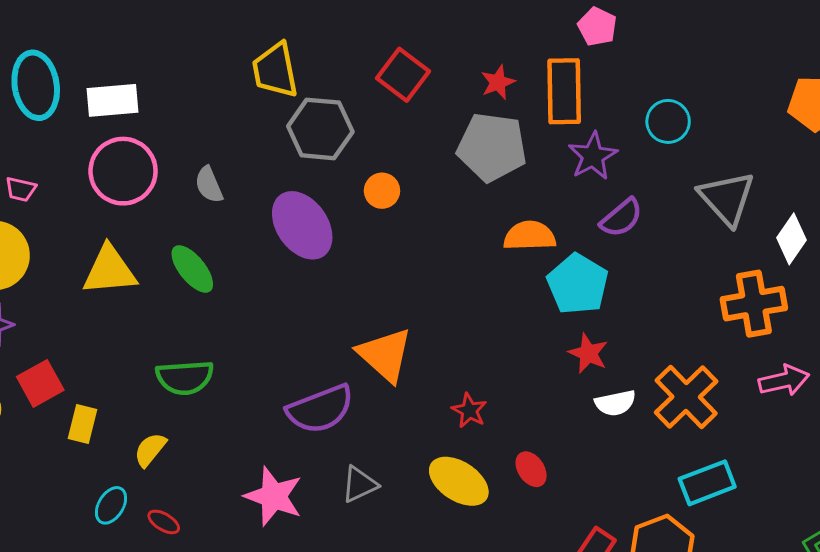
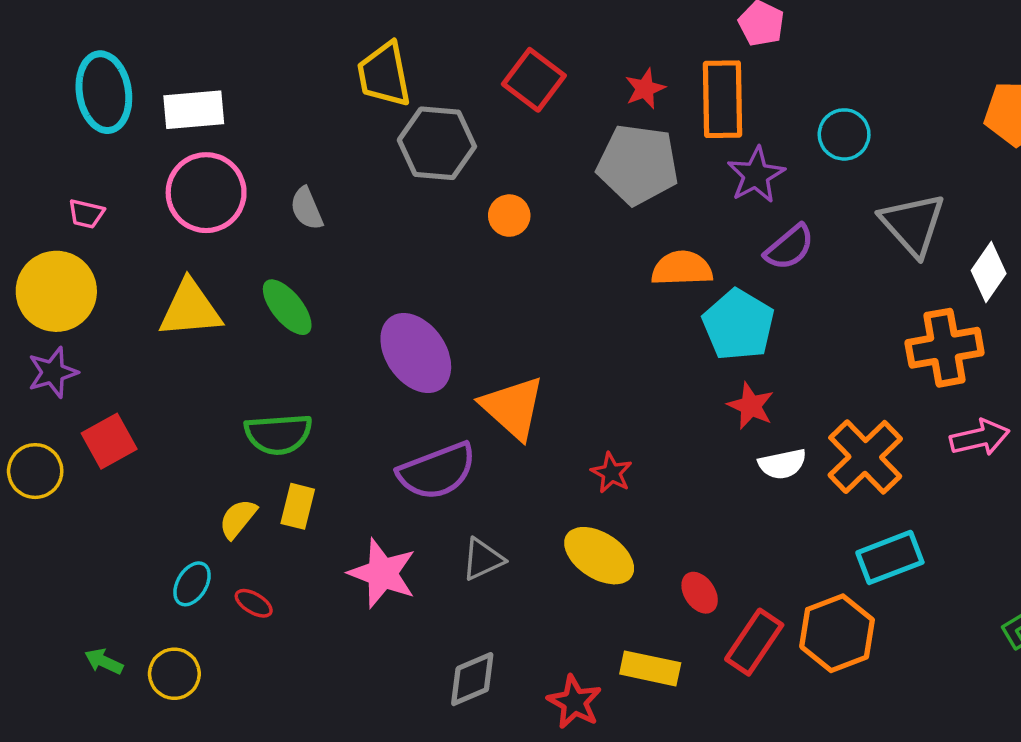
purple ellipse: (302, 225) -> (416, 353), moved
yellow rectangle: (82, 424) -> (298, 506), moved
red ellipse: (531, 469) -> (700, 593), moved

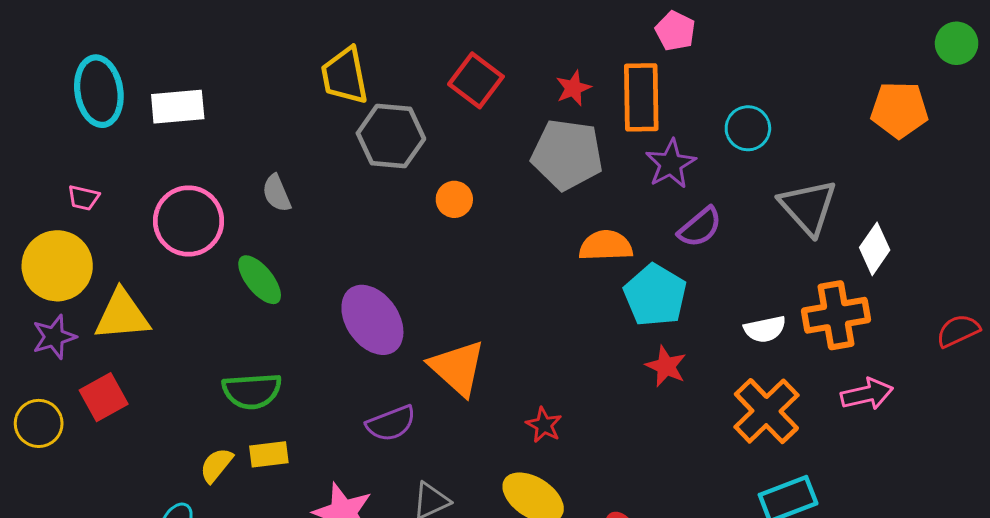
pink circle: (206, 193) -> (189, 221), moved
yellow triangle: (190, 309) -> (122, 315), moved
white semicircle: (782, 464) -> (765, 329), moved
purple semicircle: (437, 471) -> (391, 423), size x0.7
yellow rectangle: (298, 506) -> (269, 454), turned 69

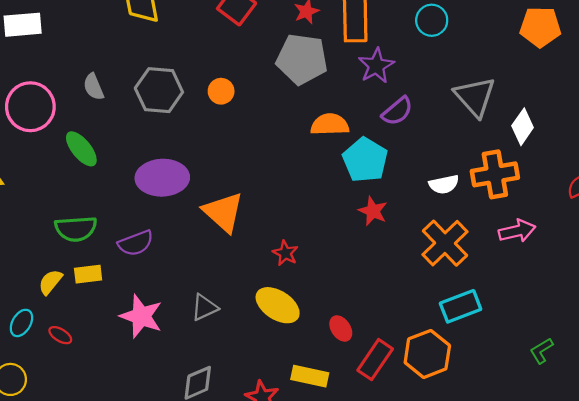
cyan circle: (748, 128) -> (432, 20), moved
gray hexagon: (391, 136) -> (159, 90), moved
purple ellipse: (372, 320) -> (162, 178), turned -57
purple semicircle: (391, 423) -> (136, 243), moved

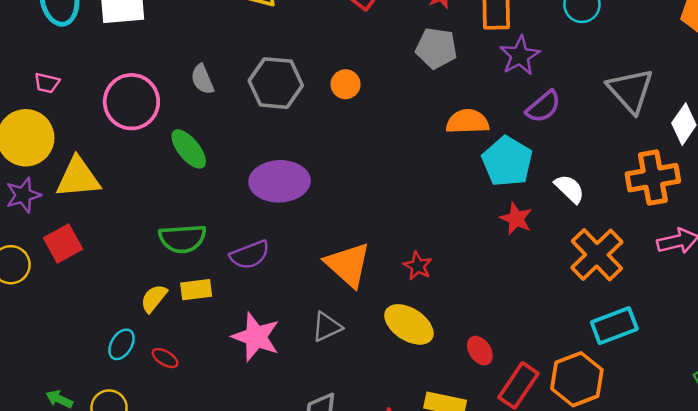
gray pentagon: (302, 59) -> (436, 48), size x0.7
white semicircle: (444, 184) -> (569, 189), moved, turned -124
orange triangle: (223, 212) -> (348, 265), moved

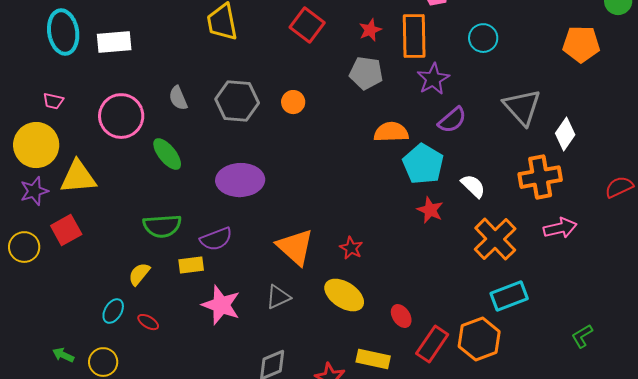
yellow rectangle: (196, 290) -> (191, 265), moved

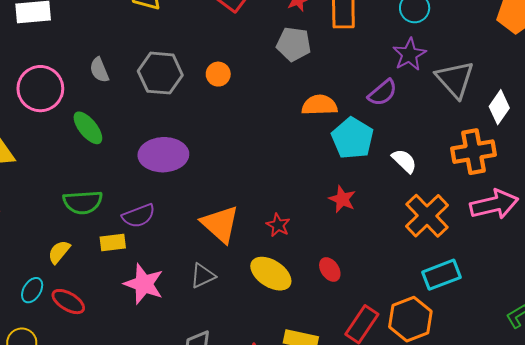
purple star: (433, 79) -> (409, 54), moved
red star: (430, 210) -> (342, 199), moved
pink arrow: (560, 228) -> (494, 204), size x1.4
red ellipse: (401, 316) -> (330, 269), moved
red ellipse: (148, 322) -> (68, 302), size x1.5

